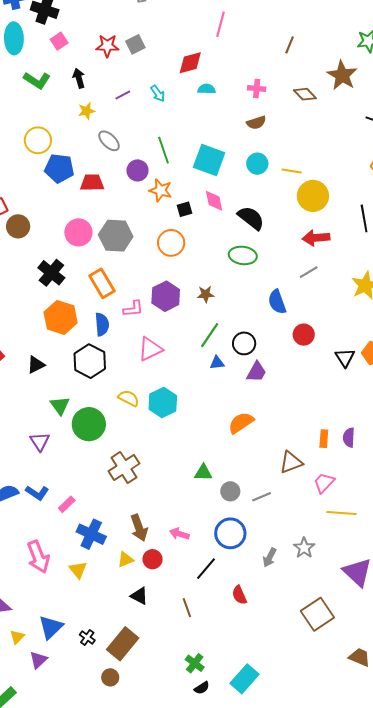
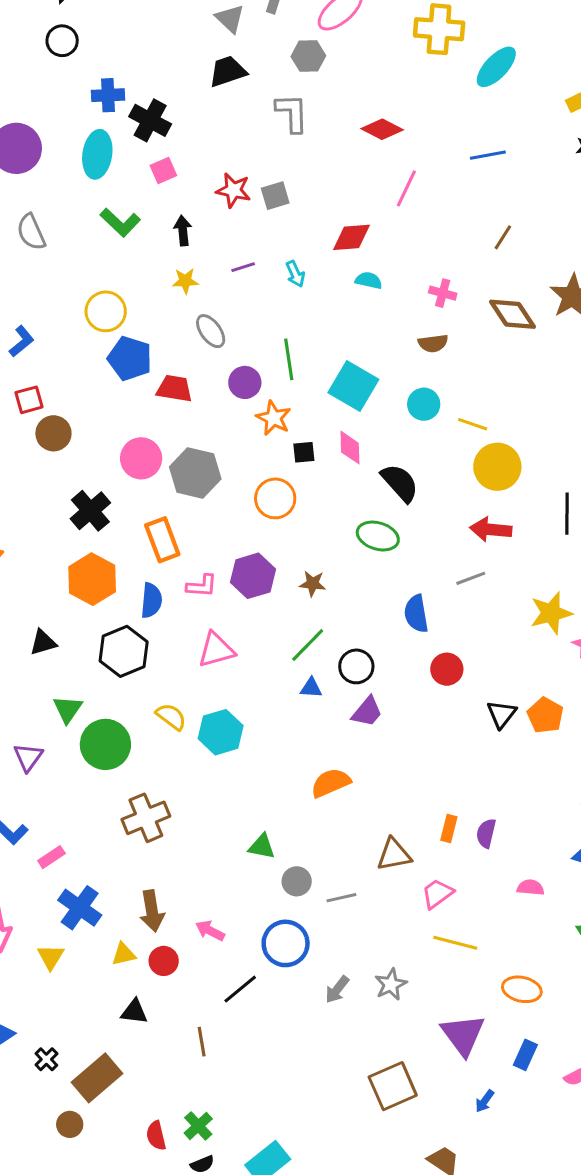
brown diamond: (305, 94) -> (513, 314), size x1.4
red semicircle: (239, 595) -> (156, 1136), moved
black triangle: (139, 596) -> (134, 1012), turned -30

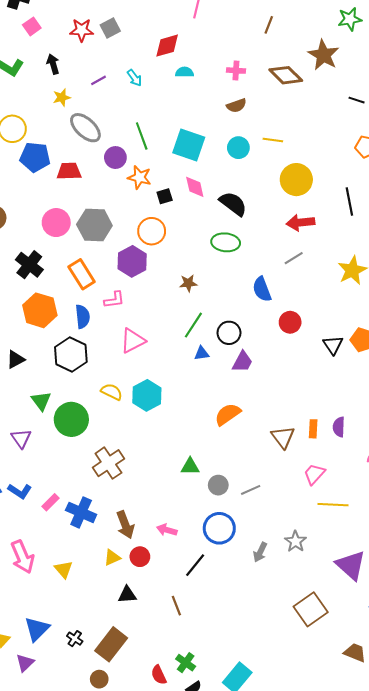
gray ellipse: (211, 331) -> (85, 128), size x1.4
yellow line: (473, 424) -> (273, 140), moved
purple hexagon: (253, 576) -> (132, 261), moved
brown triangle: (394, 855) -> (283, 437), moved, turned -45
blue cross: (80, 908) -> (81, 512), moved

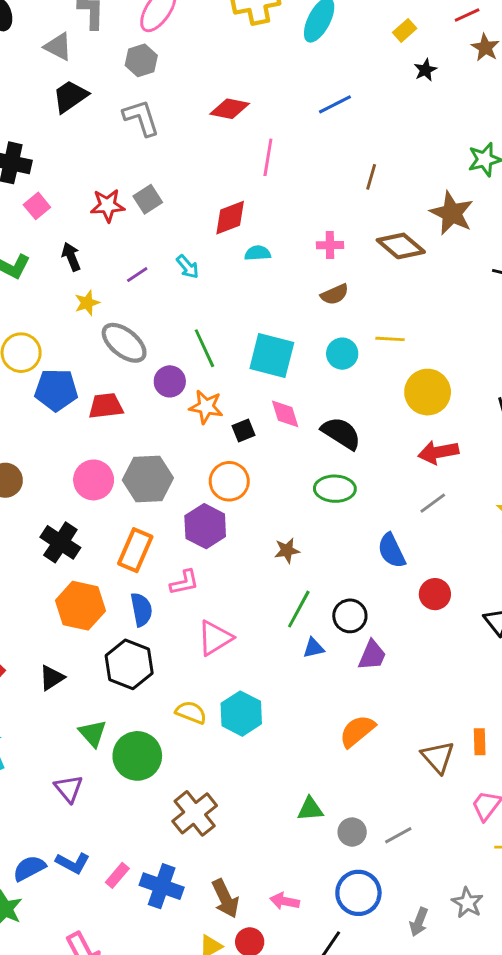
orange rectangle: (82, 274) -> (135, 550), turned 60

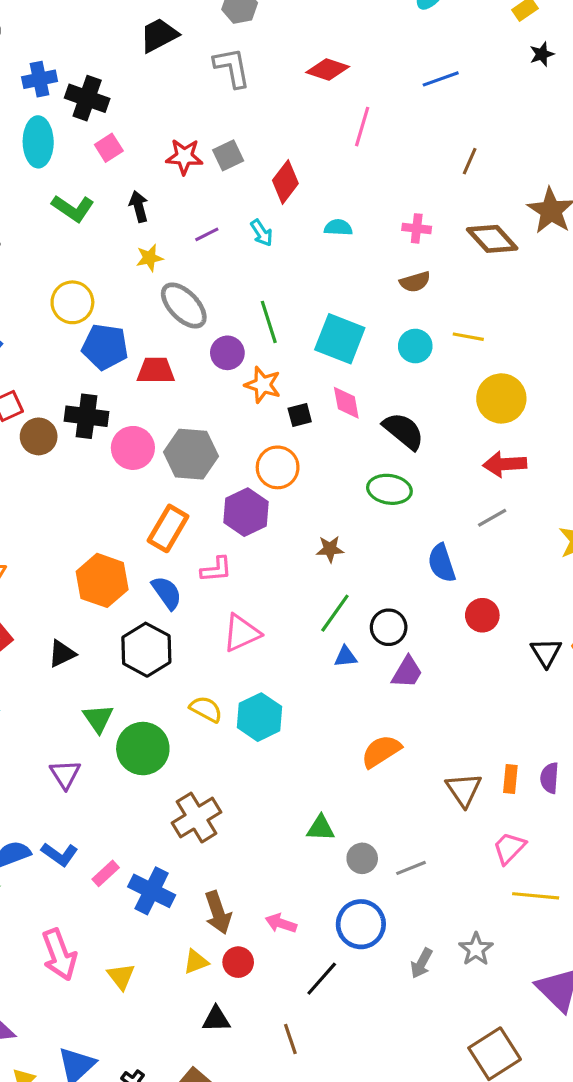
red diamond: (230, 218) -> (285, 182), moved, turned -39
black cross: (60, 542) -> (87, 416), moved, turned -33
blue semicircle: (141, 610) -> (167, 593), turned -32

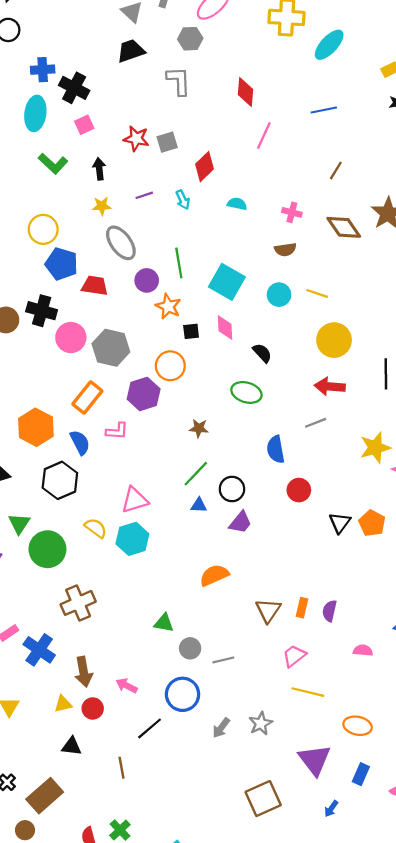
red diamond: (328, 70) -> (246, 92), turned 68
black semicircle: (404, 431) -> (262, 353), size x0.7
pink triangle: (241, 633) -> (135, 500), moved

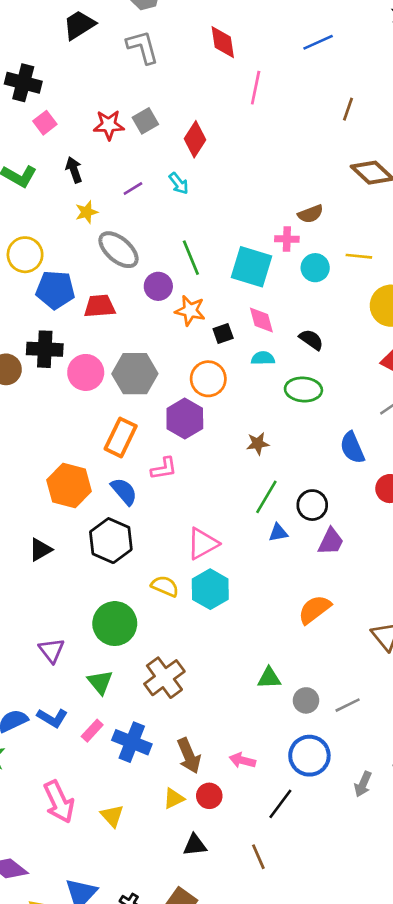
cyan semicircle: (237, 204) -> (263, 358), moved
pink cross: (292, 212) -> (287, 239), moved
green triangle: (19, 524) -> (100, 682), moved

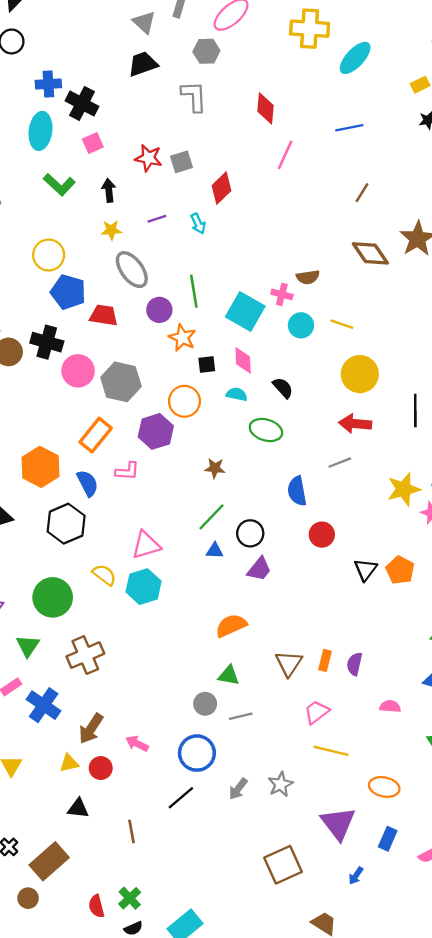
green triangle: (269, 678) -> (229, 675), moved
brown arrow: (189, 756) -> (91, 729), turned 44
black line: (280, 804) -> (181, 798), moved

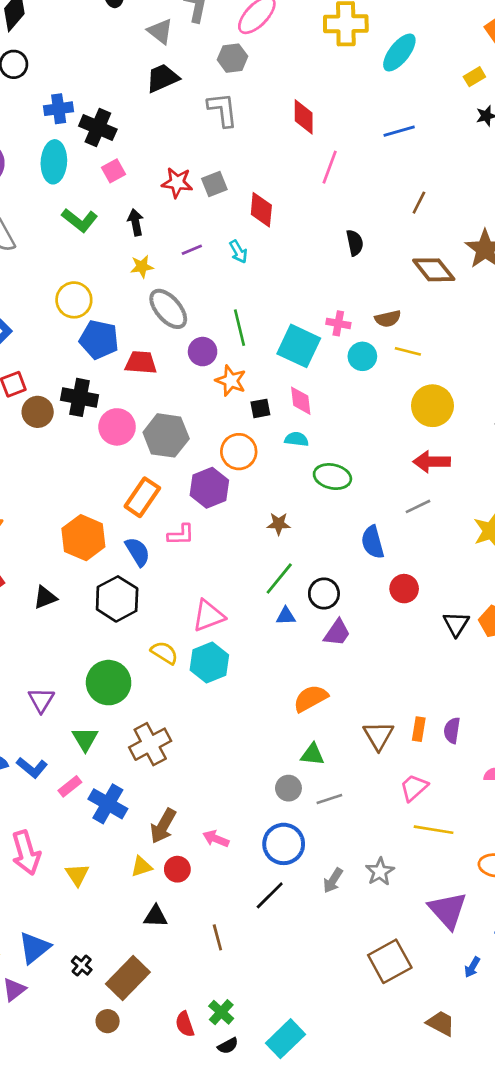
red diamond: (221, 188) -> (261, 210), turned -36
brown semicircle: (308, 277) -> (388, 319), moved
black semicircle: (283, 388) -> (355, 243), moved, turned 35

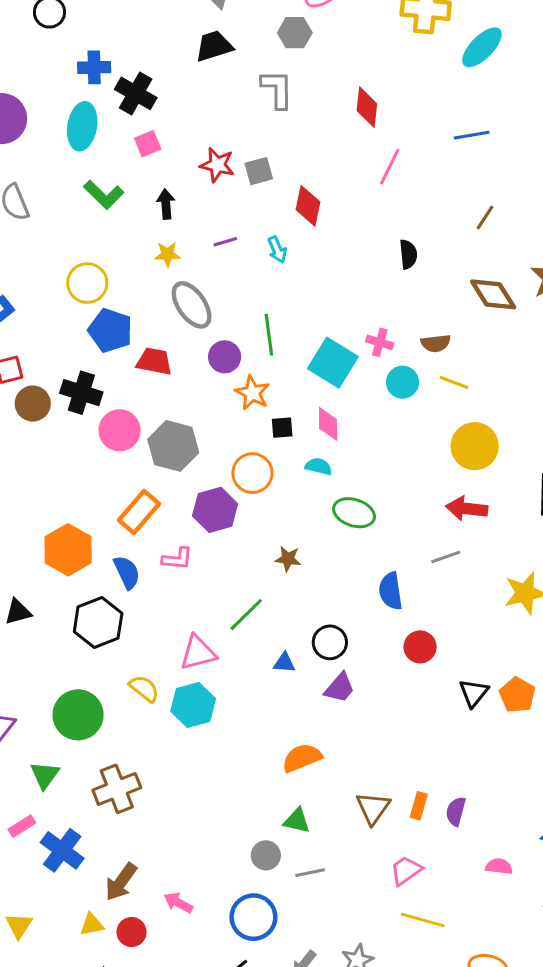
green line: (279, 578) -> (246, 615), moved

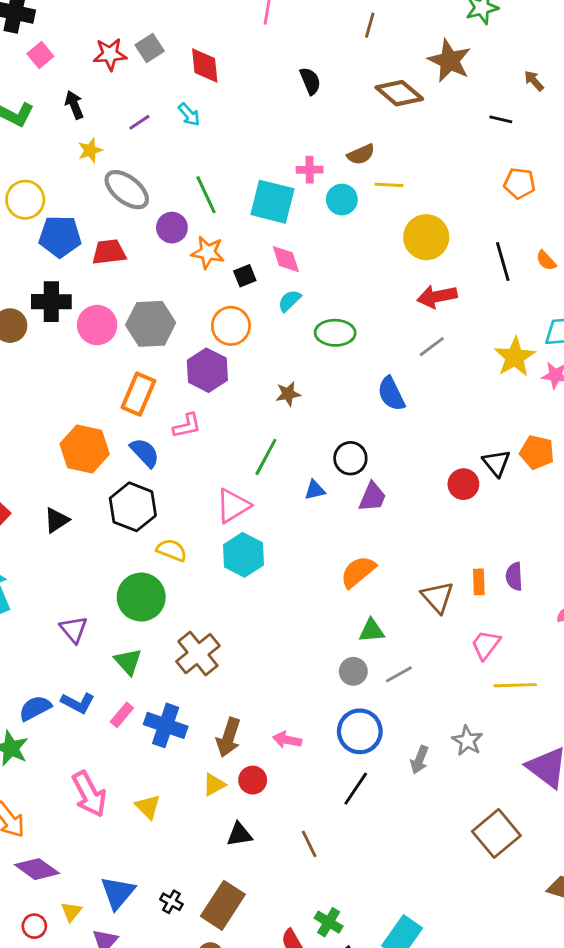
cyan semicircle: (319, 466) -> (289, 301), turned -40
red circle: (420, 647) -> (463, 484), moved
yellow semicircle: (144, 689) -> (172, 550), moved

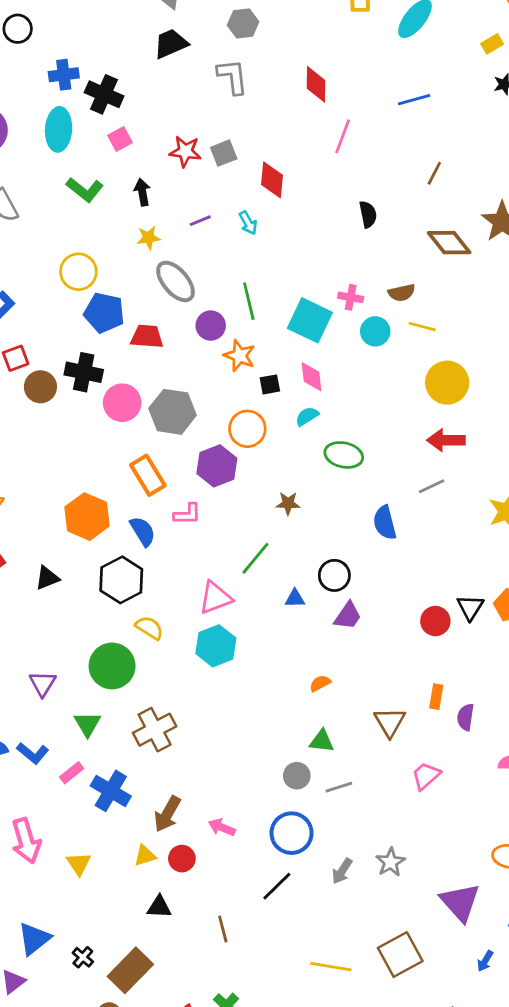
orange rectangle: (138, 394) -> (148, 475), turned -66
orange semicircle: (358, 572) -> (320, 683), size x0.6
orange rectangle: (479, 582) -> (436, 697), moved
yellow line: (515, 685) -> (331, 967), moved

